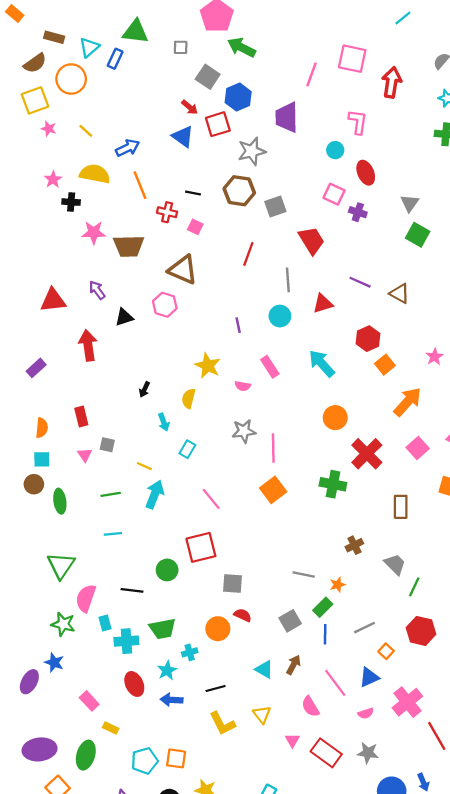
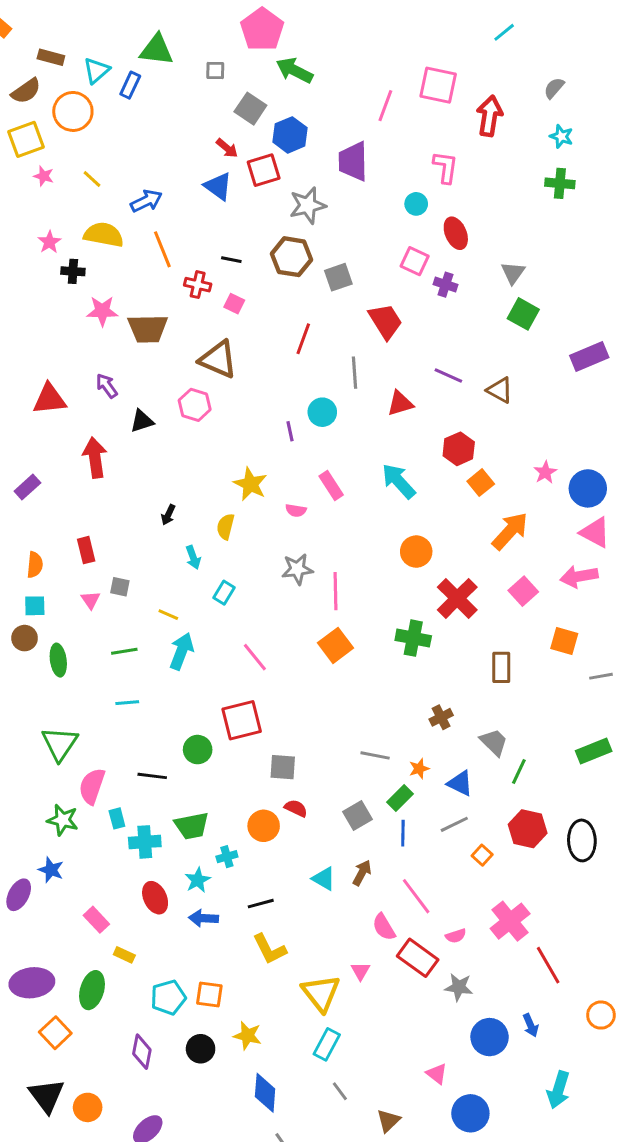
cyan circle: (280, 316) -> (322, 412), moved
blue triangle: (369, 677) -> (460, 783), moved, turned 50
yellow triangle: (262, 714) -> (321, 993), moved, size x1.6
red rectangle: (326, 753) -> (418, 958), moved

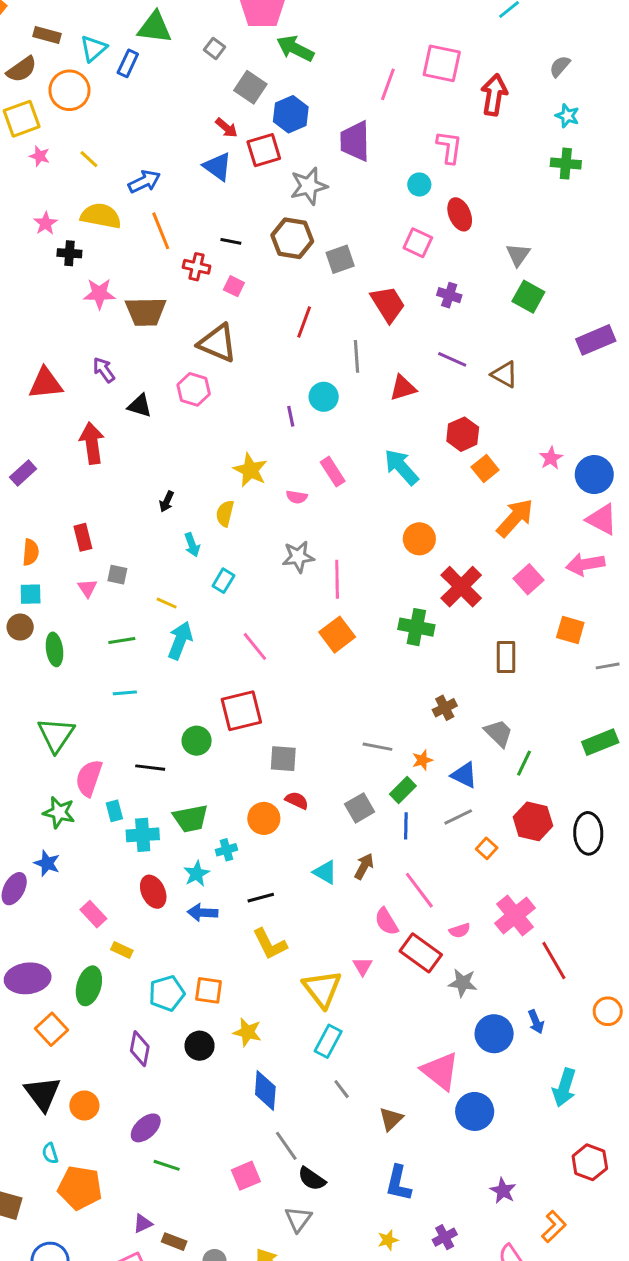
gray square: (215, 70) -> (214, 48), turned 36
purple cross: (446, 285) -> (449, 295), moved
black triangle: (142, 421) -> (140, 406), turned 35
pink triangle: (437, 1074) -> (440, 1071), size x1.8

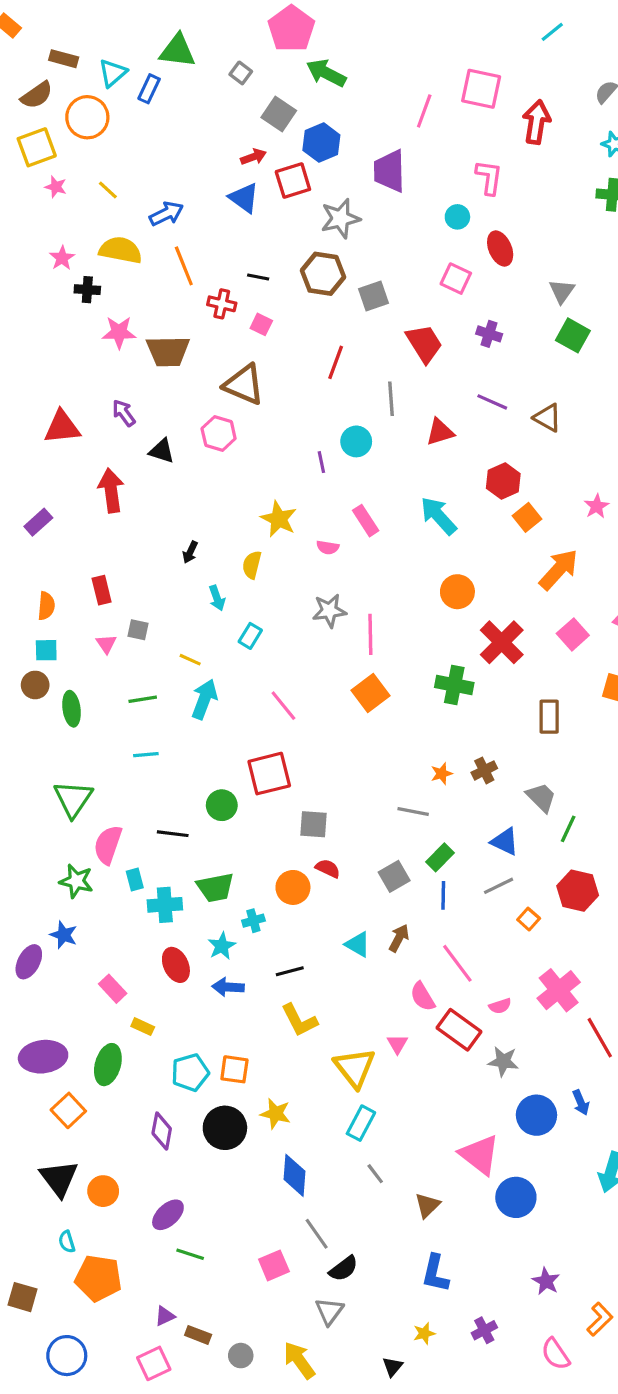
red arrow: (226, 128) -> (253, 157), turned -60
orange star: (422, 760) -> (442, 774), moved
black circle: (200, 1046) -> (225, 1128), size x1.4
black semicircle: (312, 1179) -> (344, 1269), turned -72

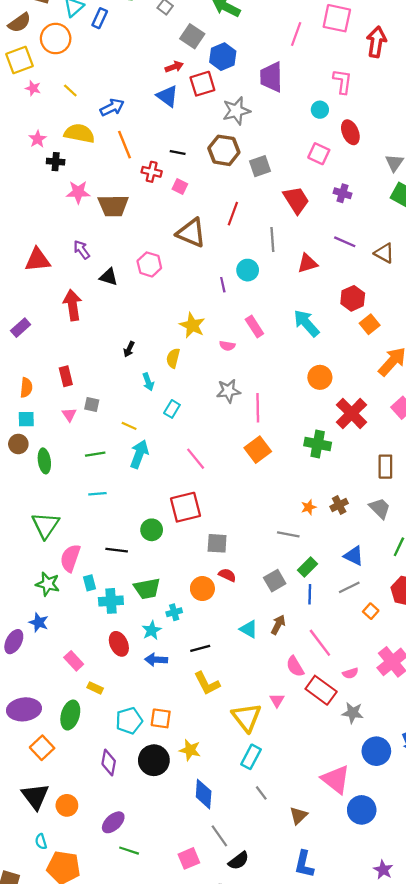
brown triangle: (244, 385) -> (191, 233), moved
gray trapezoid: (541, 797) -> (380, 508), moved

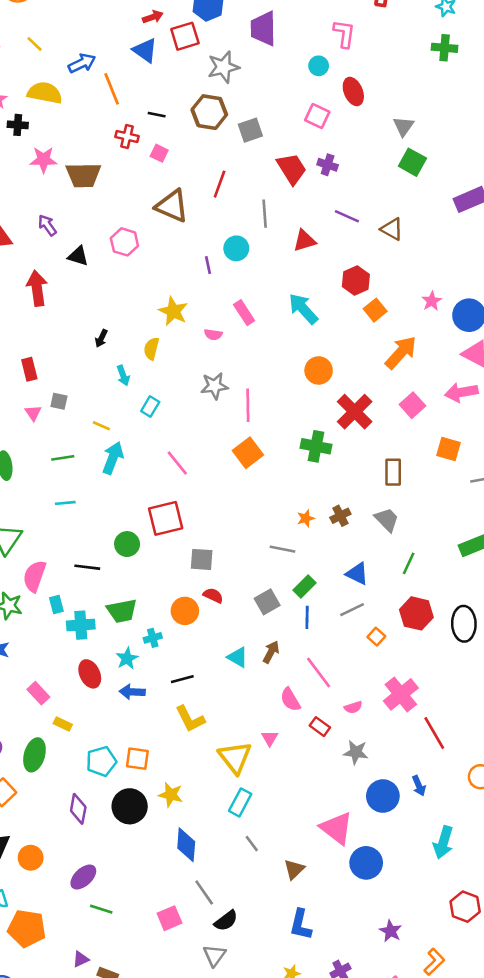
orange line: (125, 145) -> (112, 89), moved
purple cross: (342, 193) -> (328, 165), moved
red rectangle: (321, 690) -> (320, 727), size x0.6

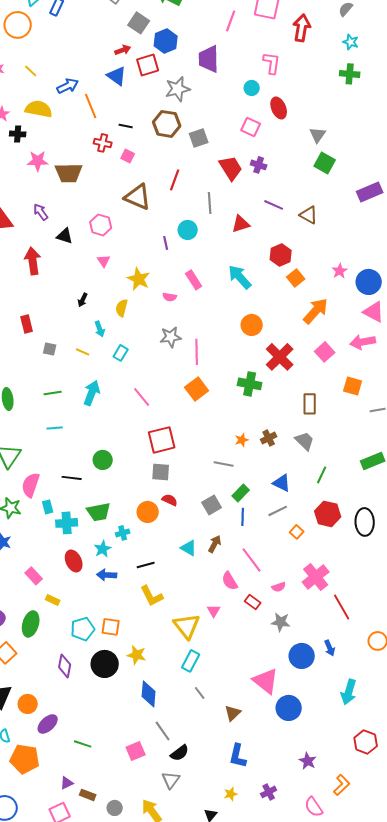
pink triangle: (33, 413) -> (104, 261), moved
yellow line: (101, 426) -> (83, 352), moved
red square: (166, 518) -> (162, 440), moved
purple ellipse: (83, 877) -> (48, 724), moved

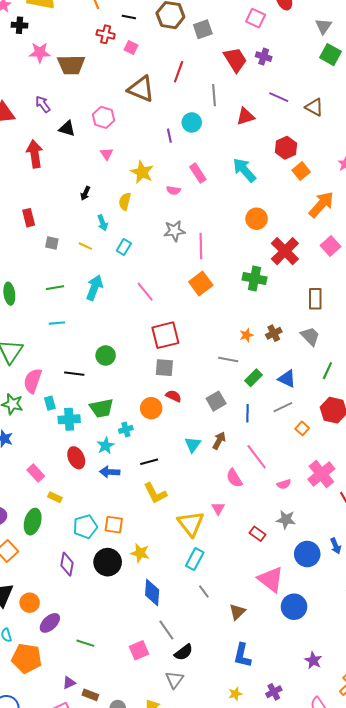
green rectangle: (241, 493) -> (254, 378), moved
cyan triangle: (189, 548) -> (193, 445), turned 36
red rectangle: (253, 602) -> (258, 534), moved

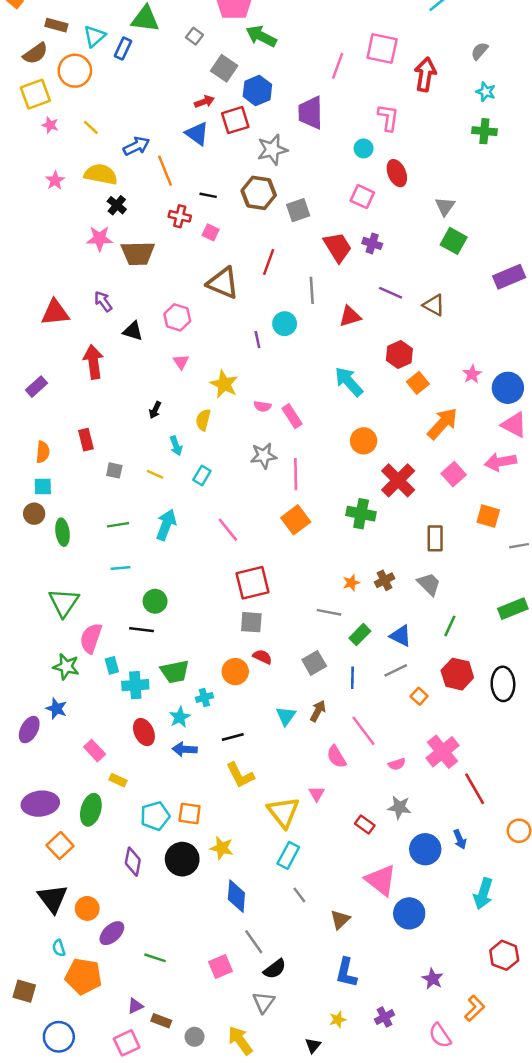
black cross: (19, 25) -> (117, 205), moved, turned 35
pink rectangle: (198, 173) -> (292, 416), moved
green circle: (106, 355) -> (155, 601), moved

